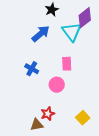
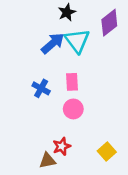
cyan triangle: (72, 32) -> (77, 41), moved
pink rectangle: (67, 64) -> (72, 82), moved

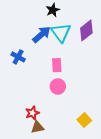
purple diamond: (109, 23) -> (86, 30), moved
blue cross: (41, 88) -> (18, 57), moved
red star: (62, 146) -> (32, 113), moved

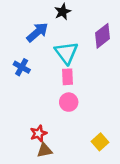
cyan triangle: (61, 33) -> (66, 53), moved
blue arrow: (42, 35) -> (37, 32), moved

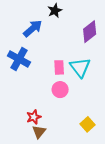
cyan triangle: (66, 53) -> (80, 67), moved
blue cross: (22, 67) -> (19, 59), size x1.5
brown triangle: (45, 150) -> (39, 132), turned -40

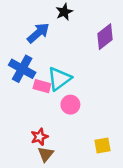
pink rectangle: (59, 67) -> (42, 86), moved, turned -72
cyan triangle: (80, 67) -> (59, 79), moved, turned 30
yellow square: (87, 124) -> (103, 145), turned 32

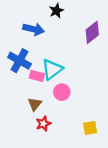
blue arrow: (38, 33) -> (34, 29), turned 54
red star: (39, 137) -> (43, 124), moved
brown triangle: (46, 154) -> (35, 104), moved

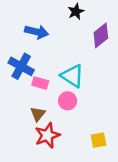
black star: (56, 11) -> (76, 12), moved
cyan triangle: (52, 69) -> (72, 76), moved, turned -50
red star: (43, 124) -> (47, 135), size x1.5

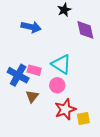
purple diamond: (101, 35) -> (85, 30), turned -65
blue cross: (21, 66) -> (18, 75), moved
red star: (47, 135) -> (65, 109), moved

